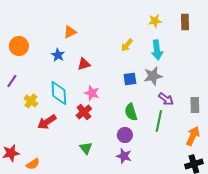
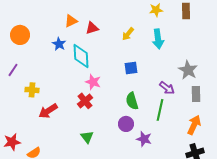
red triangle: (84, 64) -> (92, 28), moved
gray star: (153, 76) -> (188, 70), moved, turned -30
cyan diamond: (59, 93) -> (81, 56), moved
yellow cross: (31, 101) -> (32, 90), turned -32
purple star: (124, 156) -> (144, 139), moved

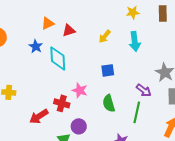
pink star: (93, 82) -> (80, 90), moved
red cross: (85, 101) -> (62, 103), turned -35
red arrow: (48, 111) -> (39, 116), moved
purple circle: (126, 124) -> (79, 126), moved

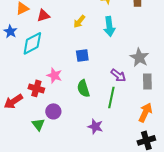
cyan diamond: (58, 58) -> (32, 43), turned 65

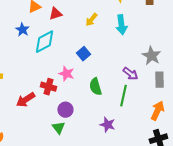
blue square: (82, 55) -> (83, 54), moved, turned -32
green triangle: (38, 124) -> (58, 128), moved

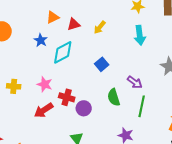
yellow arrow: (91, 20) -> (100, 27), moved
pink star: (66, 74) -> (45, 84), moved
purple arrow: (130, 74) -> (135, 82), moved
purple circle: (65, 110) -> (84, 108), moved

